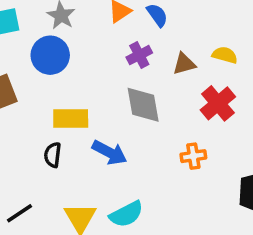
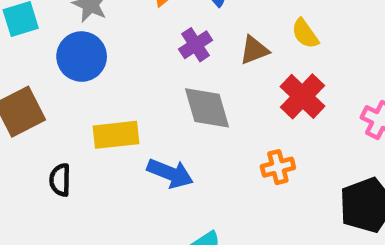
yellow semicircle: (225, 55) -> (305, 34), turned -135
black semicircle: (53, 155) -> (60, 180), moved

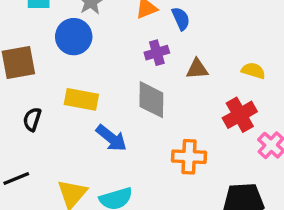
yellow semicircle: (305, 34) -> (253, 71), moved, turned 125
red cross: (303, 96) -> (240, 115), moved
orange cross: (278, 167) -> (189, 157), size x1.4

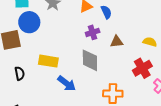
blue circle: (74, 37) -> (29, 22), moved
black semicircle: (32, 119) -> (20, 73), turned 152

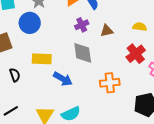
blue circle: (29, 22) -> (30, 23), moved

